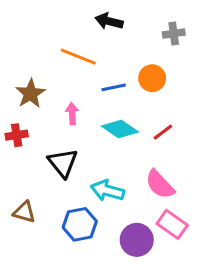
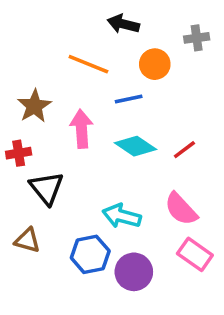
orange circle: (152, 78) -> (155, 64), moved
pink arrow: (72, 114) -> (81, 129), size x1.5
black triangle: (63, 163) -> (47, 188), moved
purple circle: (137, 240) -> (134, 272), moved

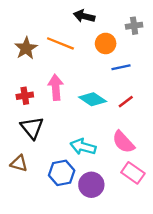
blue line: (129, 99) -> (121, 67), moved
brown star: (34, 106) -> (26, 48), moved
red cross: (19, 153) -> (25, 96), moved

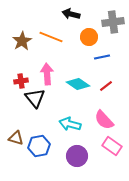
gray cross: (134, 26) -> (113, 22), size x1.5
black triangle: (32, 128) -> (35, 98), moved
blue hexagon: (62, 173) -> (39, 146), moved

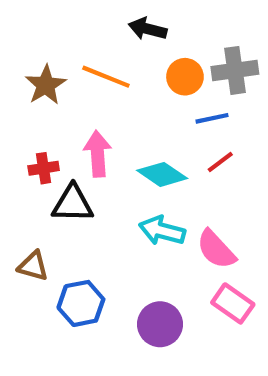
gray cross: (113, 22) -> (235, 70), moved
red line: (106, 86) -> (220, 162), moved
black triangle: (35, 98) -> (73, 204), turned -50
cyan arrow: (70, 124) -> (162, 231), moved
brown triangle: (16, 138) -> (33, 266), moved

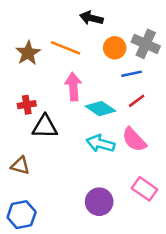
gray cross: (235, 70) -> (146, 44), turned 32
pink arrow: (98, 154) -> (73, 87), moved
pink semicircle: (216, 249) -> (134, 140), moved
blue hexagon: (81, 303) -> (22, 215), moved

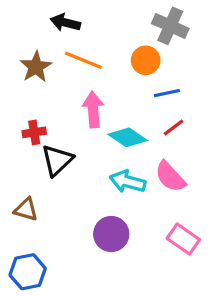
black arrow: (91, 18) -> (65, 23), moved
gray cross: (146, 44) -> (170, 26), moved
black triangle: (45, 127) -> (57, 160), turned -44
purple circle: (99, 202) -> (111, 234), moved

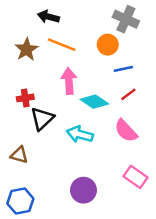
cyan arrow: (128, 182) -> (80, 134), moved
purple circle: (111, 234) -> (83, 190), moved

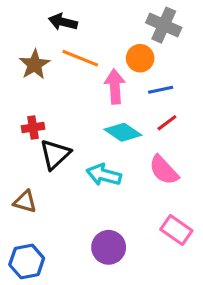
pink arrow: (69, 81) -> (115, 87), moved

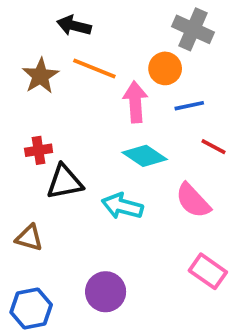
red line: (167, 123) -> (213, 147), moved, turned 65
black triangle: (55, 154) -> (65, 182), turned 32
purple circle: (109, 247) -> (106, 292), moved

